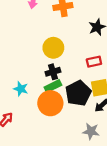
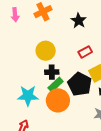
black cross: (53, 72) -> (52, 72), turned 32
cyan star: (21, 89) -> (28, 96), size x1.5

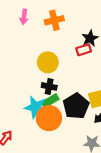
red rectangle: (85, 52) -> (84, 50), moved
cyan star: (28, 96) -> (36, 107), moved

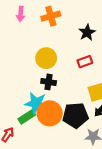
red rectangle: (84, 50) -> (85, 62), moved
green rectangle: (50, 101) -> (27, 117), moved
black pentagon: (76, 106) -> (75, 115), moved, turned 30

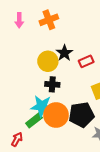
black star: (87, 33) -> (64, 53), moved

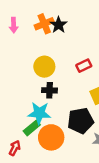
black star: (64, 53) -> (59, 25), moved
orange circle: (56, 115) -> (51, 137), moved

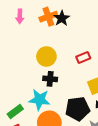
green rectangle: (32, 128) -> (15, 111), moved

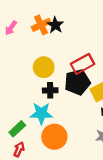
pink arrow: (20, 16) -> (11, 28), turned 40
red rectangle: (83, 57) -> (83, 64), size x1.5
black pentagon: (78, 109) -> (77, 82), moved

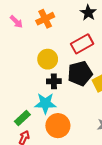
black star: (55, 25) -> (88, 13), moved
pink arrow: (11, 28) -> (16, 22), turned -80
red rectangle: (83, 64) -> (82, 44), moved

